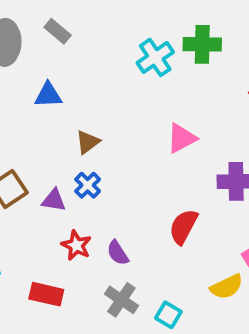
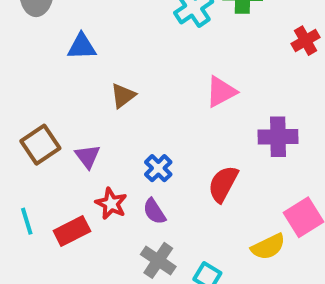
blue cross: (88, 185) -> (158, 168), moved
purple triangle: (54, 200) -> (88, 156), turned 44
red rectangle: (46, 294) -> (72, 231), moved, turned -40

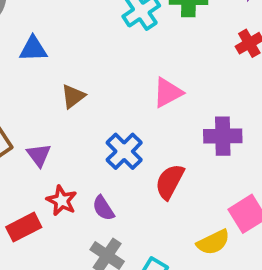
blue cross: (158, 168) -> (124, 151), moved, size x1.4

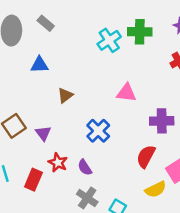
pink triangle: (168, 93) -> (126, 93), turned 35
red semicircle: (170, 182) -> (146, 156), moved
red rectangle: (24, 227) -> (33, 180), turned -40

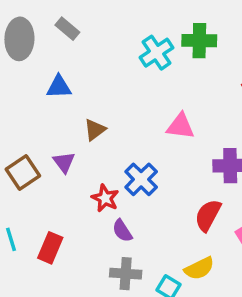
purple triangle: (43, 133) -> (64, 162), moved
red star: (58, 163) -> (105, 198), moved
yellow semicircle: (156, 189) -> (199, 268), moved
gray cross: (87, 198) -> (126, 274), turned -30

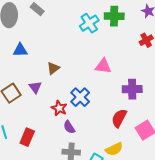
blue triangle: (59, 87) -> (20, 50), moved

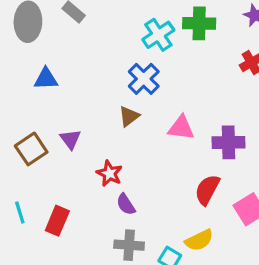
pink triangle: (103, 66) -> (181, 128), moved
brown triangle: (53, 68) -> (129, 116), moved
blue cross: (80, 97) -> (144, 79), moved

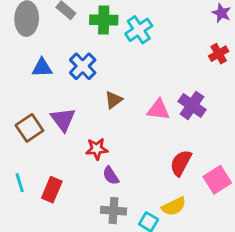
green cross: (199, 23) -> (104, 20), moved
blue cross: (144, 79) -> (83, 66), moved
purple triangle: (70, 139) -> (63, 119), size x1.4
purple cross: (228, 142) -> (192, 105), moved, turned 36
red star: (109, 173) -> (97, 149), turned -30

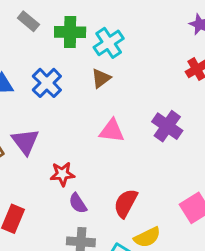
brown triangle: (114, 100) -> (101, 78), moved
pink triangle: (158, 110) -> (112, 131), moved
red semicircle: (181, 163) -> (126, 203), moved

